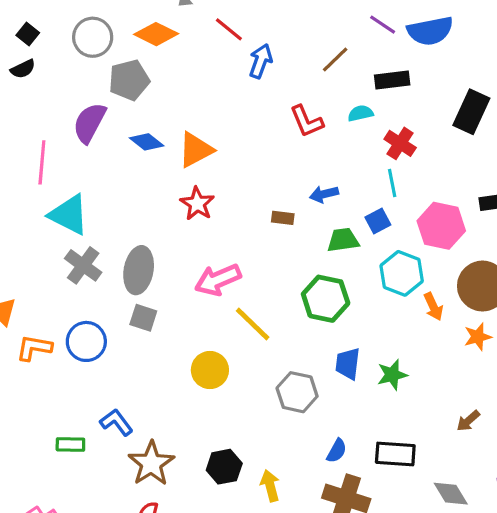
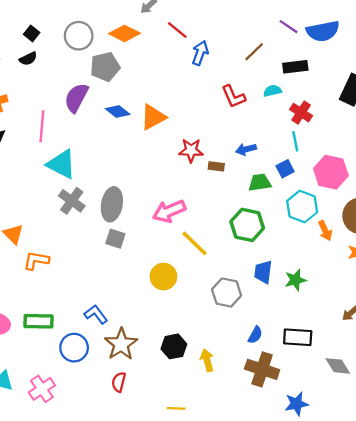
red star: (197, 204) -> (191, 150), moved, turned -30
blue circle: (86, 341) -> (74, 348), moved
green rectangle: (70, 444) -> (39, 321), moved, size x1.4

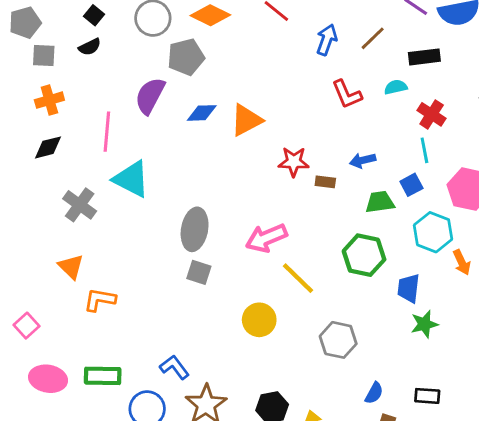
blue arrow: (200, 53) -> (327, 40), moved
blue diamond: (118, 111) -> (202, 113), turned -40
gray cross: (72, 201) -> (80, 205), moved
blue trapezoid: (263, 272) -> (409, 288), moved
black rectangle: (298, 337) -> (427, 396), size x0.7

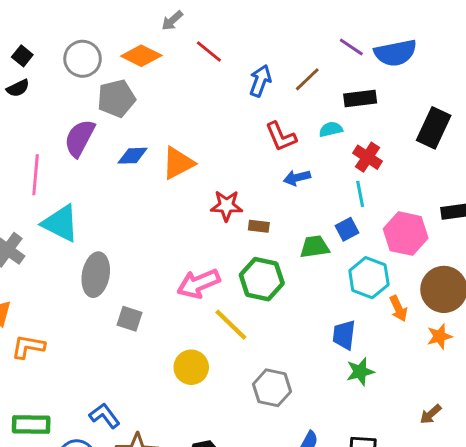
blue arrow: (363, 160) -> (297, 178), moved
gray ellipse: (195, 229) -> (96, 275), moved
green hexagon: (364, 255) -> (262, 279), moved

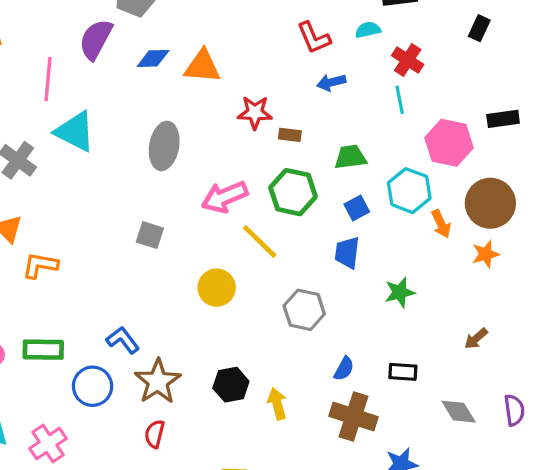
black rectangle: (434, 128) -> (479, 28), size x0.6
orange triangle: (178, 163) -> (202, 66), turned 33
blue square: (347, 229) -> (357, 208), moved
gray ellipse: (96, 275) -> (164, 146), moved
blue trapezoid: (344, 335) -> (347, 253), moved

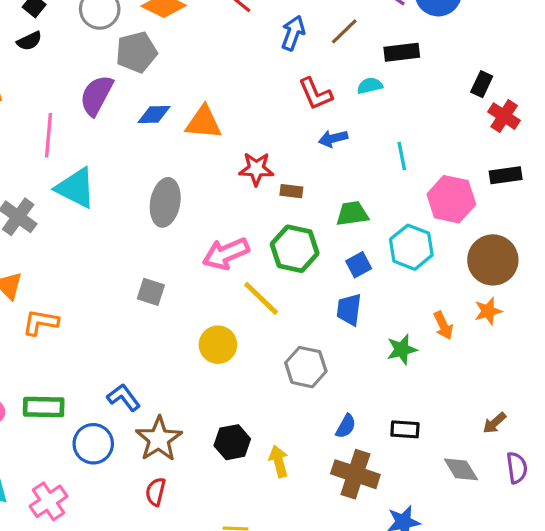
red cross: (408, 60) -> (504, 116), moved
orange arrow: (441, 224) -> (443, 325), moved
brown arrow: (476, 338) -> (494, 423), moved

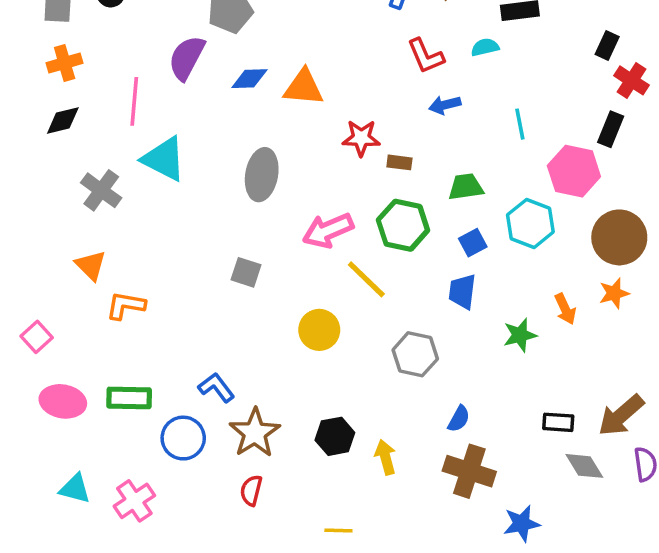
black rectangle: (506, 175) -> (611, 129), moved, turned -60
brown arrow: (494, 423) -> (621, 415), size x1.8
black rectangle: (405, 429) -> (558, 422), moved

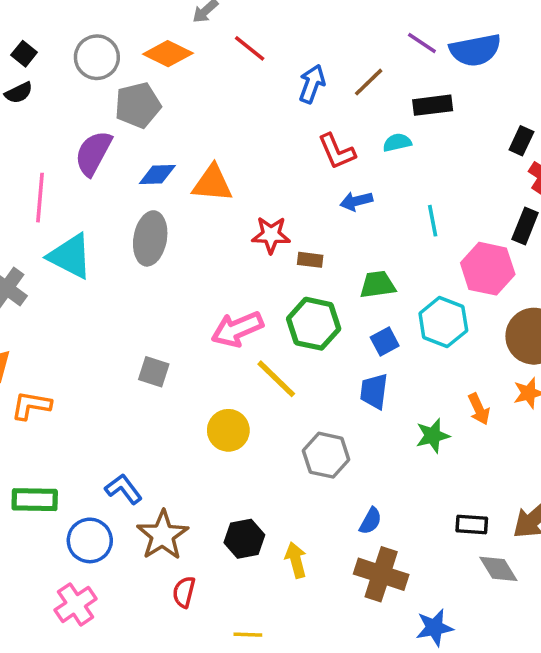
gray ellipse: (262, 175) -> (150, 238), moved
red semicircle: (251, 490) -> (184, 592), moved
pink cross: (134, 501) -> (76, 604), moved

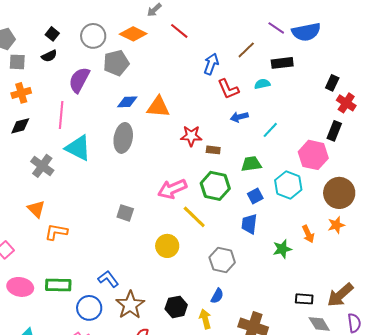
blue arrow: (312, 84) -> (211, 64), moved
purple semicircle: (93, 153) -> (79, 80), moved
cyan line: (433, 221) -> (270, 130), moved, turned 54
blue semicircle: (370, 521) -> (217, 296), moved

